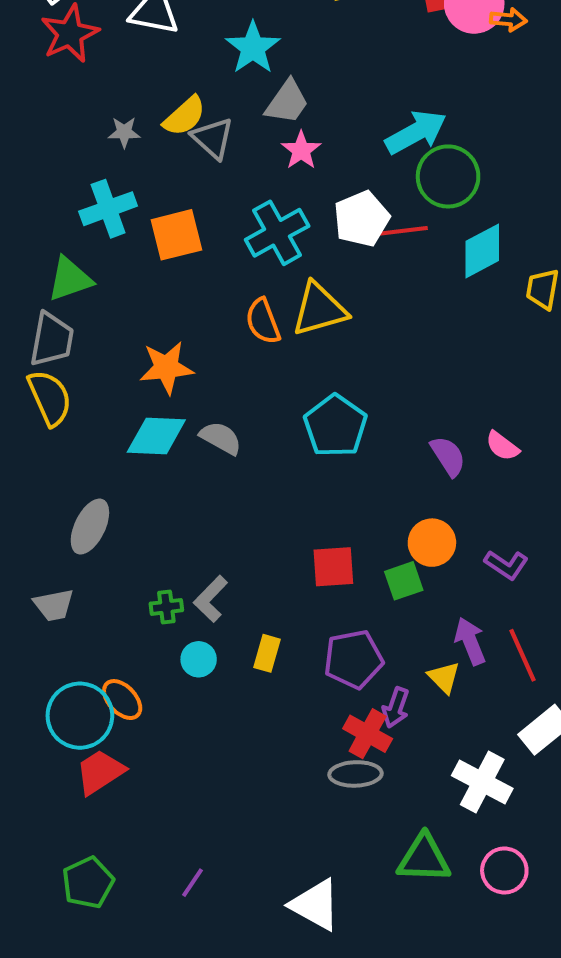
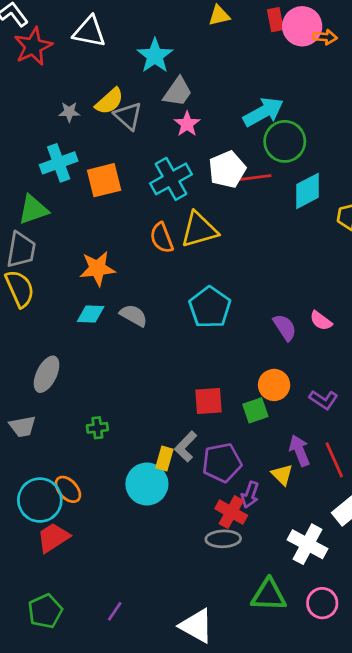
cyan diamond: (156, 436) -> (91, 314), size x0.7
gray L-shape: (211, 599) -> (186, 447), moved
cyan circle: (199, 659) -> (147, 484), moved, size x1.8

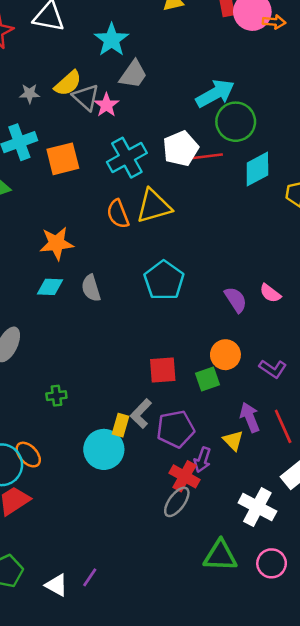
pink star: (187, 124) -> (106, 105), moved
gray semicircle: (134, 315) -> (91, 288), turned -136
gray ellipse: (223, 539) -> (177, 502), turned -52
purple line: (115, 611) -> (90, 577), moved
white triangle: (196, 626) -> (56, 585), moved, size x0.7

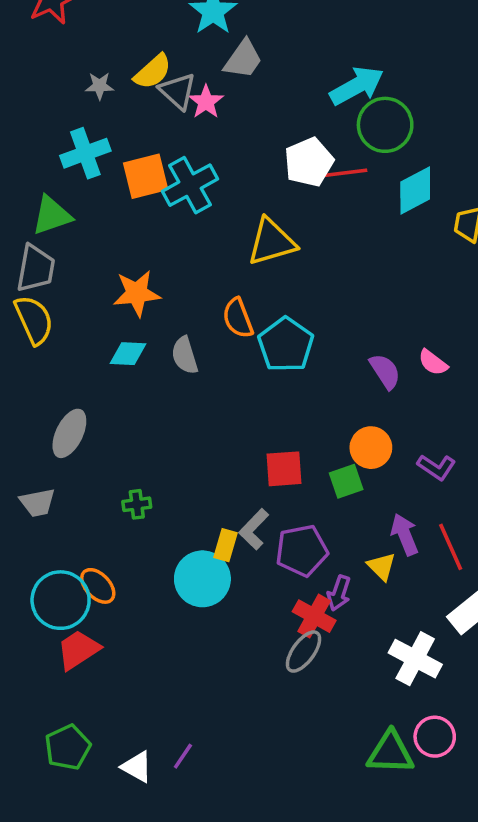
cyan cross: (127, 158) -> (190, 185), moved
orange semicircle: (118, 214) -> (238, 318), moved
green triangle: (220, 556) -> (390, 753), moved

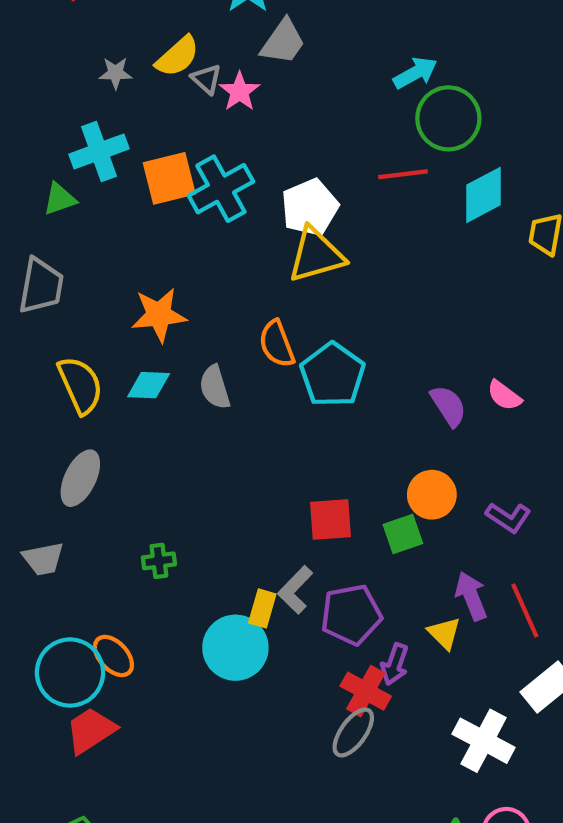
cyan arrow: (357, 86) -> (415, 73), size x0.7
gray triangle: (178, 91) -> (206, 79), size x0.7
white pentagon: (309, 162) -> (310, 207), moved
green triangle: (52, 215) -> (60, 199), moved, size x0.7
yellow semicircle: (34, 320) -> (80, 385), moved

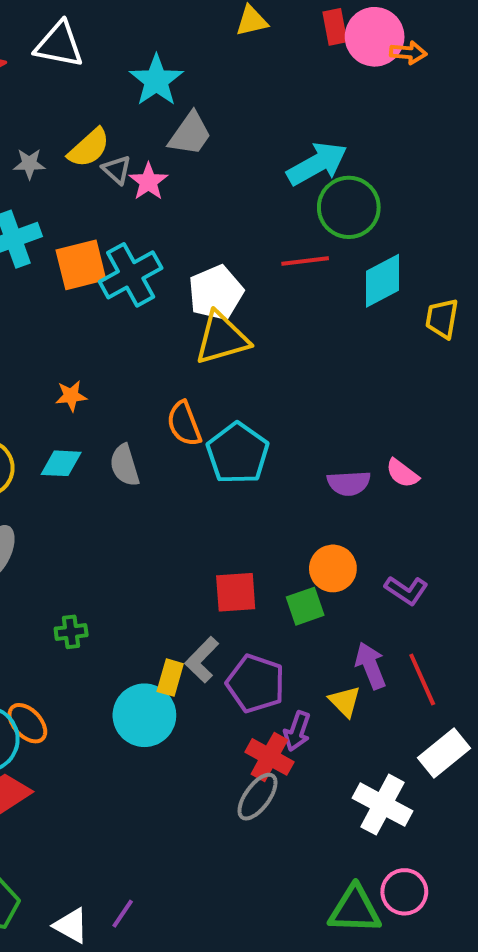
cyan arrow: (415, 73) -> (317, 164), size x1.4
orange star: (159, 315) -> (71, 396), size x0.6
purple semicircle: (448, 406) -> (349, 483), turned 120
purple pentagon: (351, 615) -> (256, 684), turned 30

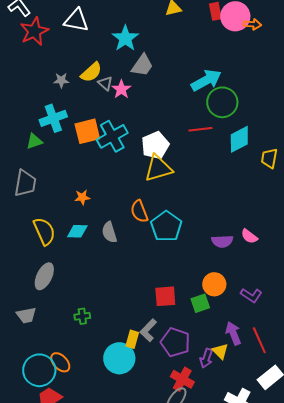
purple arrow: (297, 731) -> (206, 358), moved

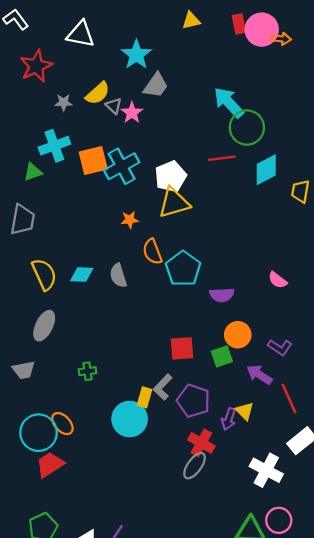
red star: (34, 31) -> (36, 66), moved
cyan arrow: (206, 80) -> (229, 102), turned -104
orange star: (82, 197) -> (130, 220), moved
purple semicircle: (222, 241) -> (222, 295), moved
purple arrow: (233, 333) -> (259, 375), moved, turned -35

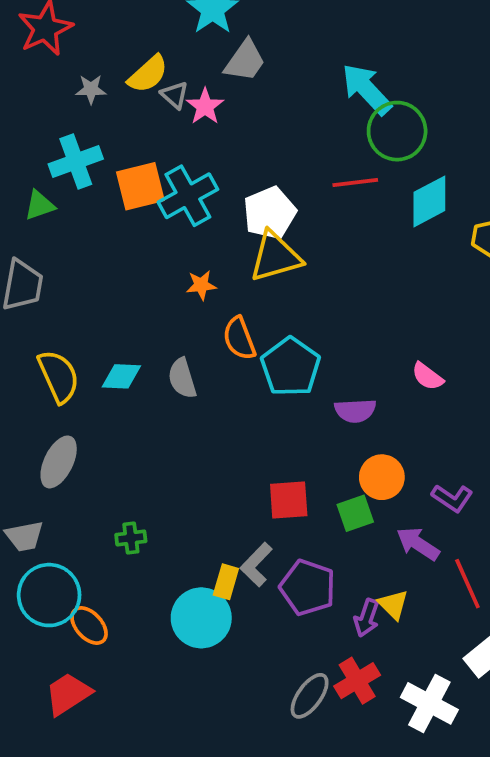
pink semicircle: (278, 280) -> (427, 376), moved
cyan circle: (39, 433) -> (49, 595), moved
red cross: (201, 443) -> (357, 681), moved, turned 30

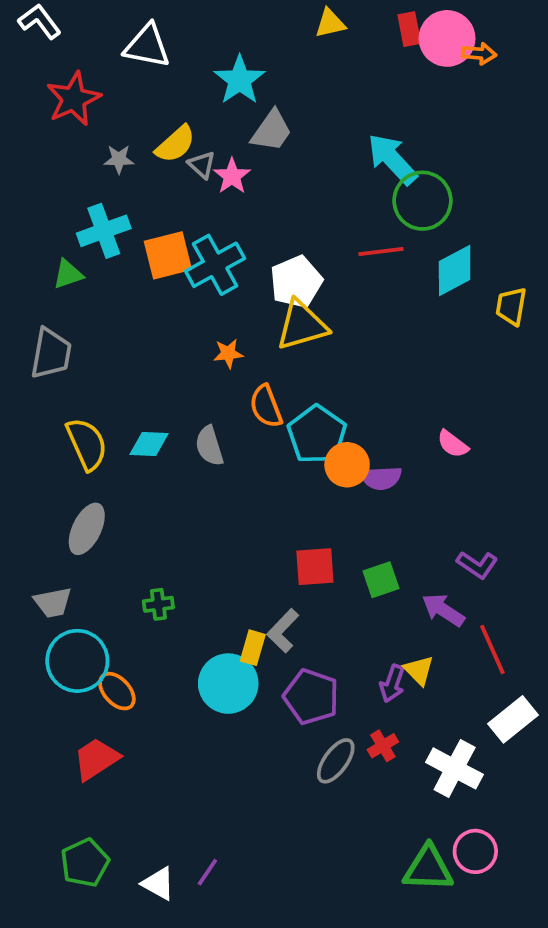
orange circle: (382, 477) -> (347, 465), moved
purple pentagon: (308, 587) -> (311, 697), moved
red cross: (357, 681) -> (383, 746), size x0.7

